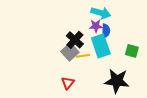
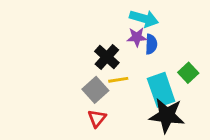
cyan rectangle: (101, 46) -> (161, 90), moved
green square: (132, 51) -> (188, 73), turned 32
gray square: (70, 52) -> (95, 90), moved

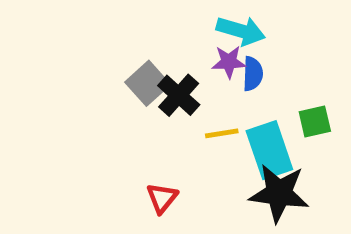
green square: (188, 73) -> (315, 122), turned 30
yellow line: (118, 80) -> (222, 133), moved
gray square: (95, 90) -> (148, 83), moved

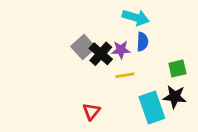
purple star: (229, 62) -> (121, 50), moved
cyan rectangle: (269, 150) -> (152, 108), moved
black star: (279, 193) -> (175, 97), moved, size x0.7

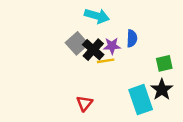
cyan arrow: (136, 17) -> (97, 16), moved
yellow line: (125, 75) -> (106, 61), moved
black star: (175, 97) -> (162, 90), turned 30

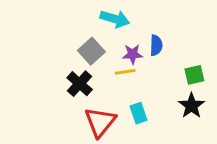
black cross: (93, 50) -> (80, 84), moved
cyan rectangle: (141, 100) -> (138, 113), moved, size x0.6
red triangle: (84, 103) -> (100, 122), size x1.6

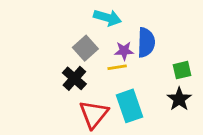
blue semicircle: (156, 45) -> (146, 43), size x1.5
cyan rectangle: (138, 113) -> (130, 106), size x1.6

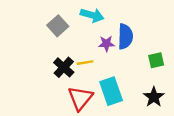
gray square: (85, 48) -> (58, 26), moved
yellow line: (117, 67) -> (85, 63), moved
black star: (179, 99) -> (154, 97), moved

